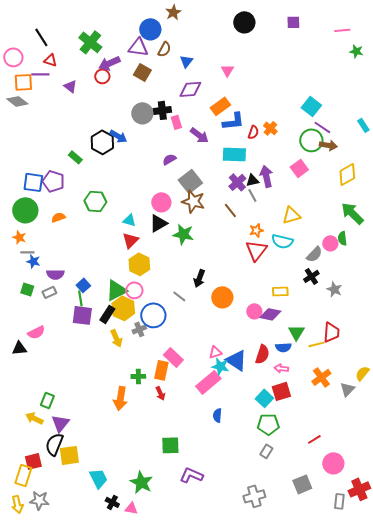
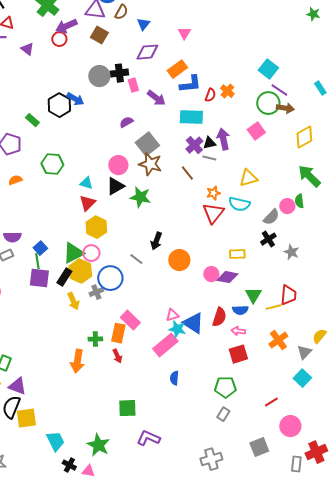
gray line: (252, 195) -> (209, 158), turned -48
cyan square: (264, 398) -> (302, 378), moved
purple triangle: (60, 423) -> (17, 386), turned -48

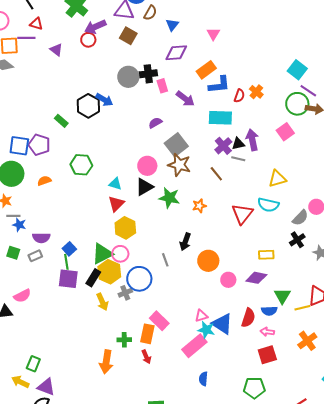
orange star: (213, 193) -> (199, 206), moved
gray line: (136, 259) -> (165, 260), turned 32
pink circle: (211, 274) -> (228, 280), moved

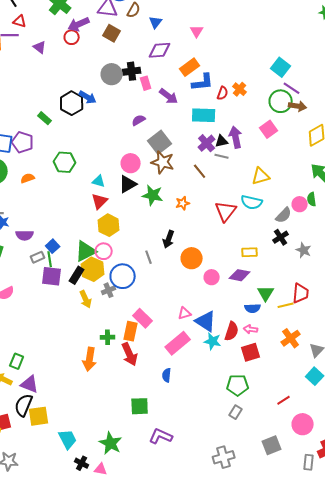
gray rectangle: (35, 256) -> (38, 257), moved
red semicircle: (248, 318) -> (232, 331), moved
cyan star: (206, 330) -> (213, 341), moved
red arrow: (146, 357) -> (130, 354), size x1.6
blue semicircle: (203, 379) -> (167, 375), moved

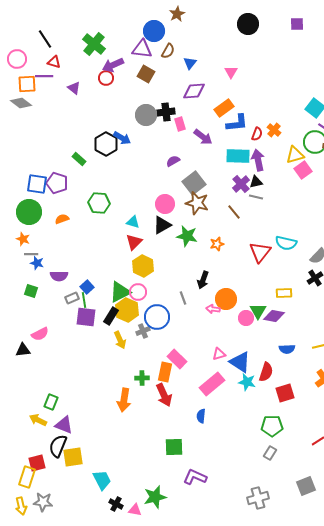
purple arrow: (236, 137) -> (258, 160), moved
yellow triangle: (261, 176) -> (295, 155), moved
green triangle: (266, 293) -> (258, 311), moved
pink arrow: (251, 329) -> (213, 309), moved
green star: (111, 443) -> (155, 497), moved, turned 30

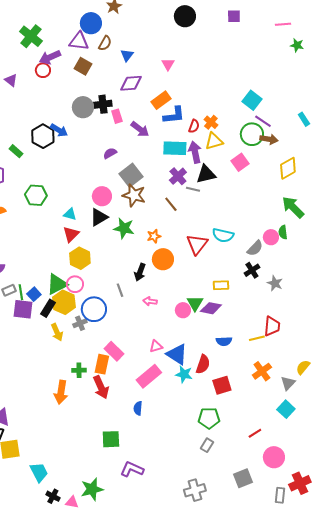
yellow triangle: (295, 155) -> (214, 141), moved
black triangle: (256, 182) -> (206, 174), moved, size x1.5
blue square: (87, 287) -> (34, 294), moved
orange circle: (226, 299) -> (163, 259), moved

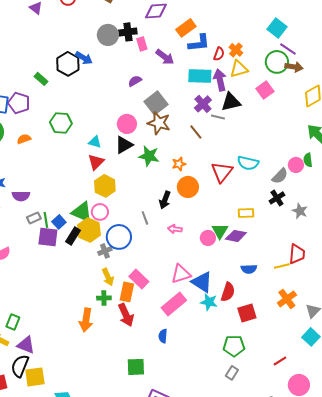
green triangle: (57, 284) -> (82, 212), turned 50
yellow arrow: (57, 332) -> (108, 277), moved
pink triangle: (156, 346) -> (181, 274), size x1.5

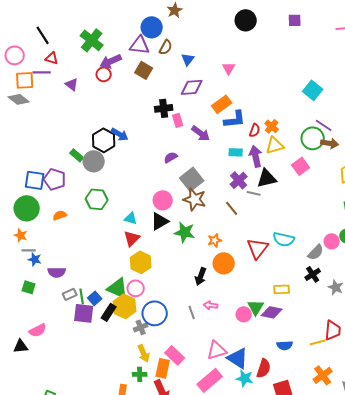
cyan square: (277, 28) -> (313, 90), moved
gray circle: (108, 35) -> (94, 161), moved
cyan rectangle: (200, 76) -> (236, 152), size x0.6
gray line: (145, 218) -> (192, 312), moved

